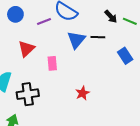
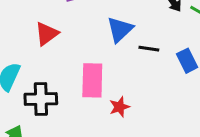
black line: (98, 37) -> (149, 49), moved
pink rectangle: (52, 63) -> (92, 80), moved, size x1.6

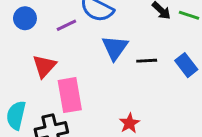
pink rectangle: (92, 80) -> (70, 95), moved

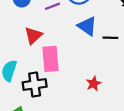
blue triangle: (115, 48) -> (87, 26), turned -35

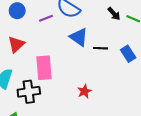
red triangle: (33, 36) -> (16, 44), moved

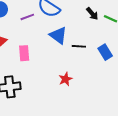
pink rectangle: (44, 68) -> (24, 53), moved, size x0.7
red star: (84, 91) -> (65, 79), moved

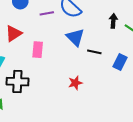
black arrow: (92, 14) -> (113, 21), turned -144
blue rectangle: (105, 52) -> (120, 62), turned 49

